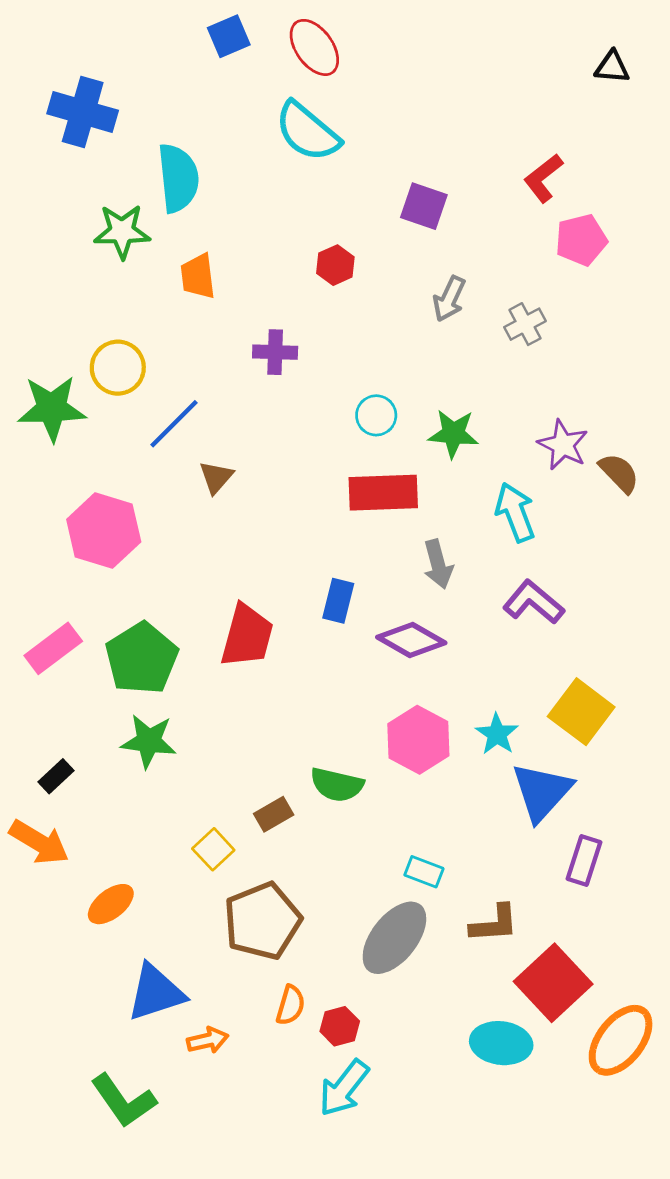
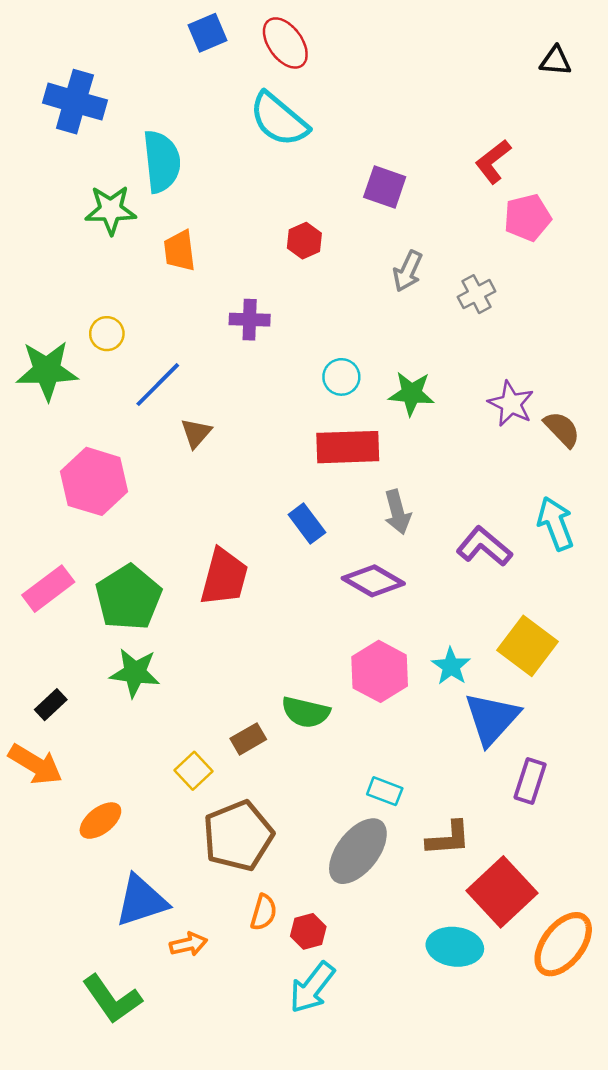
yellow circle: (118, 368) -> (107, 334), size x0.7
cyan arrow: (515, 512) -> (556, 524), moved
blue rectangle: (338, 601) -> (307, 524), moved, turned -51

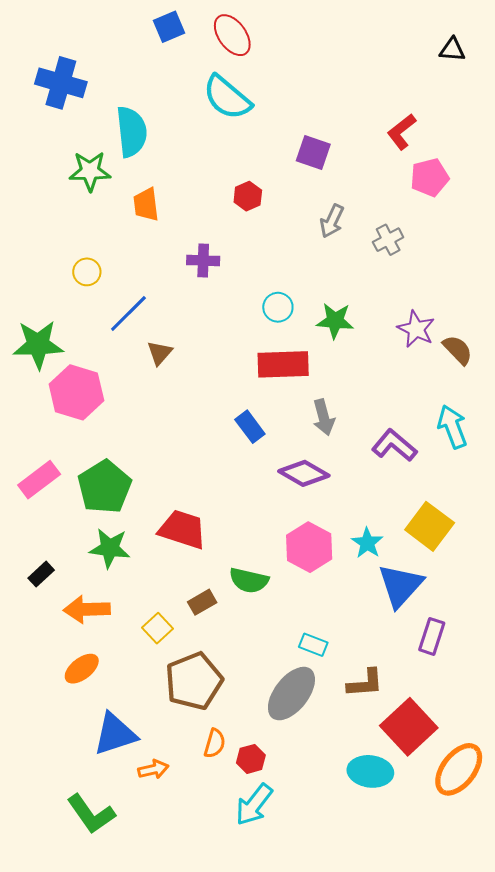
green star: (47, 371) -> (38, 345), moved
red trapezoid: (224, 577) -> (182, 529), moved, turned -87
orange arrow: (35, 764) -> (87, 609), moved, turned 147

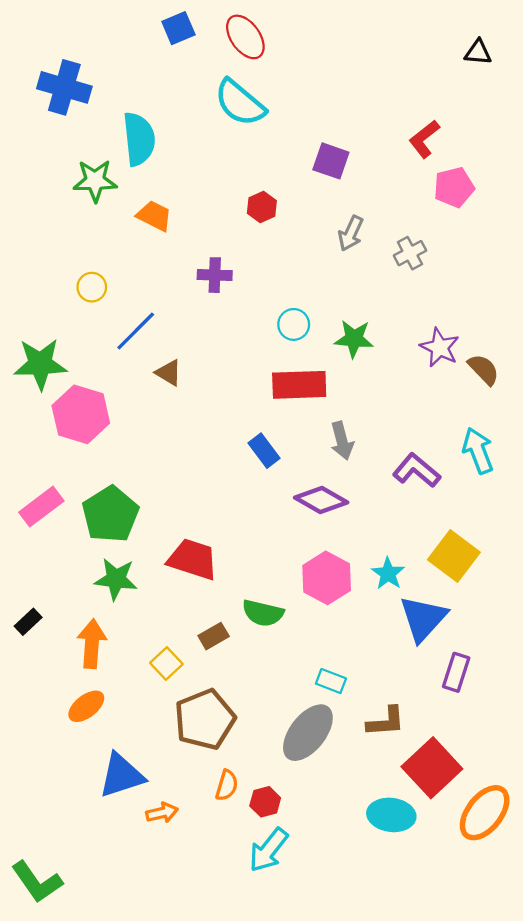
orange trapezoid: (146, 204) -> (154, 216), turned 124
brown triangle: (160, 353) -> (169, 373), turned -40
black rectangle: (41, 574) -> (28, 622), moved
orange arrow: (87, 609) -> (92, 644), turned 96
green L-shape: (91, 814) -> (37, 882), moved

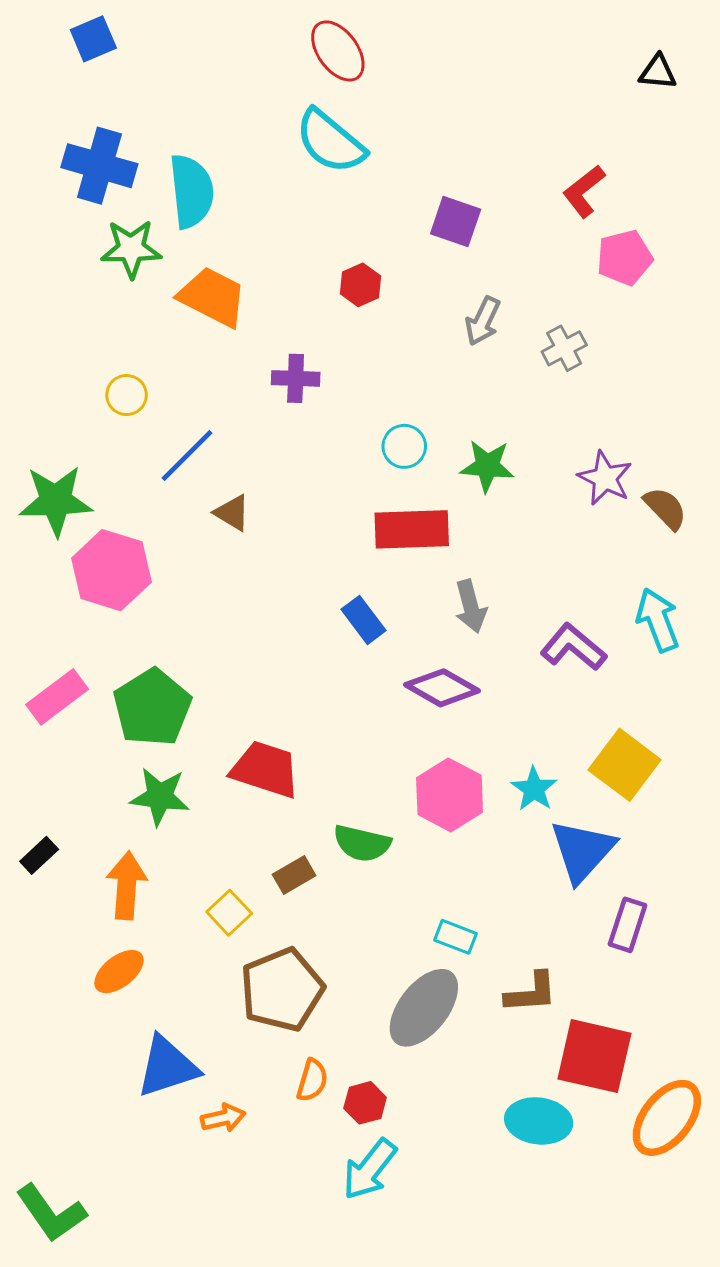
blue square: (178, 28) -> (93, 39), moved
blue cross: (64, 87) -> (99, 166), moved
orange trapezoid: (154, 216) -> (213, 297), size x1.4
red square: (432, 768) -> (594, 1056), turned -34

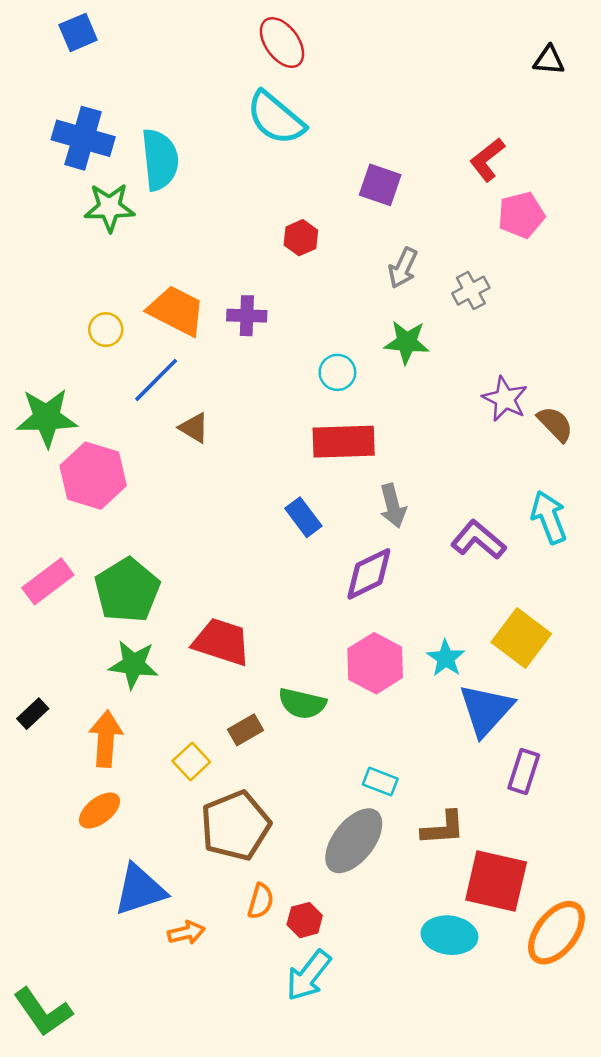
orange trapezoid: (213, 297) -> (176, 311), moved
green star: (487, 466) -> (407, 342), moved
purple diamond: (442, 688) -> (369, 574), turned -56

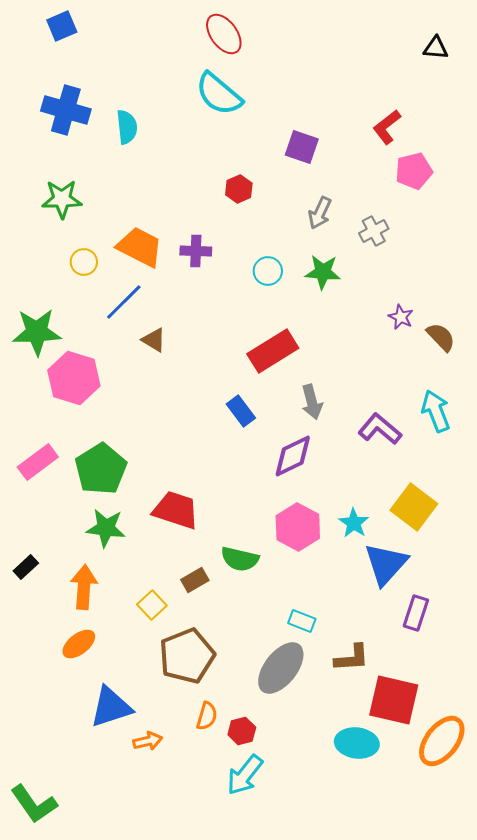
cyan semicircle: (160, 160) -> (127, 127), size x0.7
green star: (110, 207) -> (62, 199), moved
cyan circle: (337, 372) -> (268, 271), moved
purple star: (505, 399) -> (401, 317), size x0.7
red rectangle: (344, 442) -> (273, 351), turned -30

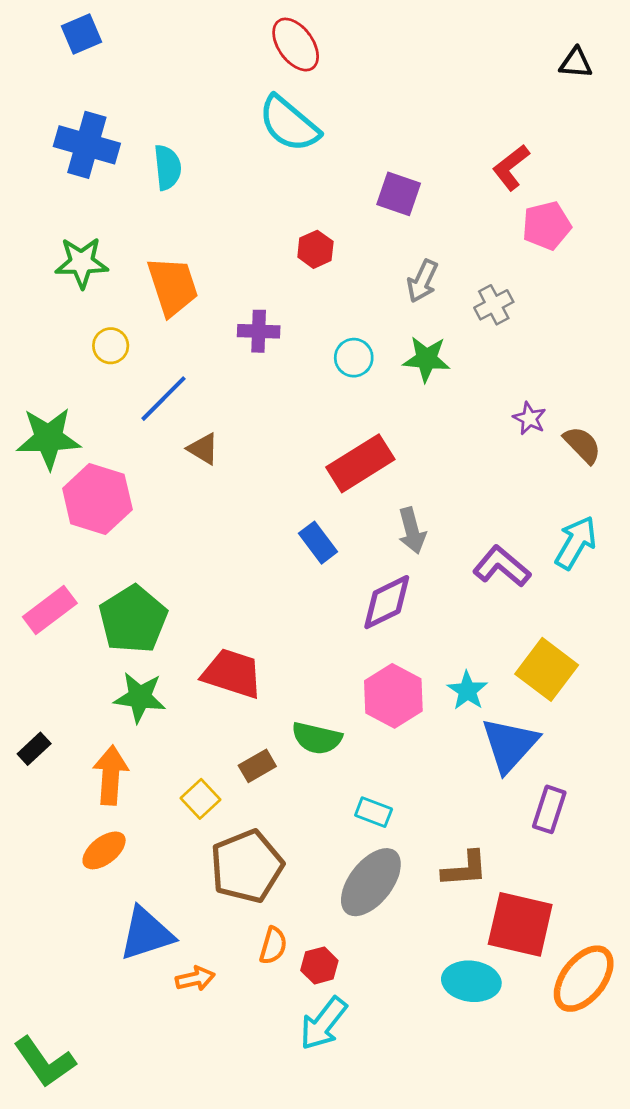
orange trapezoid: (140, 247) -> (173, 286), moved, turned 45
cyan arrow: (436, 411) -> (576, 543), turned 51
cyan rectangle: (302, 621) -> (374, 812), moved

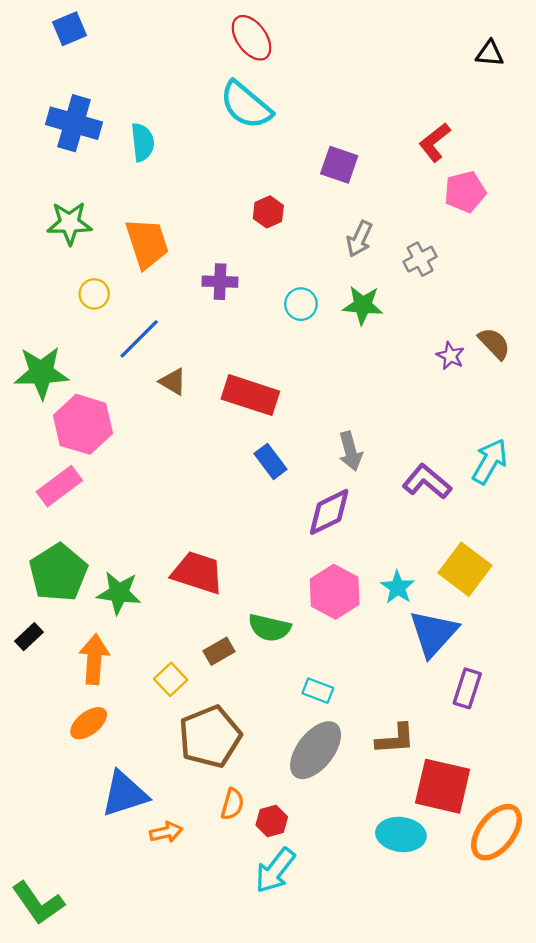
brown semicircle: (582, 445) -> (494, 343), moved
red rectangle: (360, 463) -> (250, 395), moved, turned 50
pink rectangle: (50, 610) -> (59, 486), moved
green pentagon: (133, 619) -> (58, 573), moved

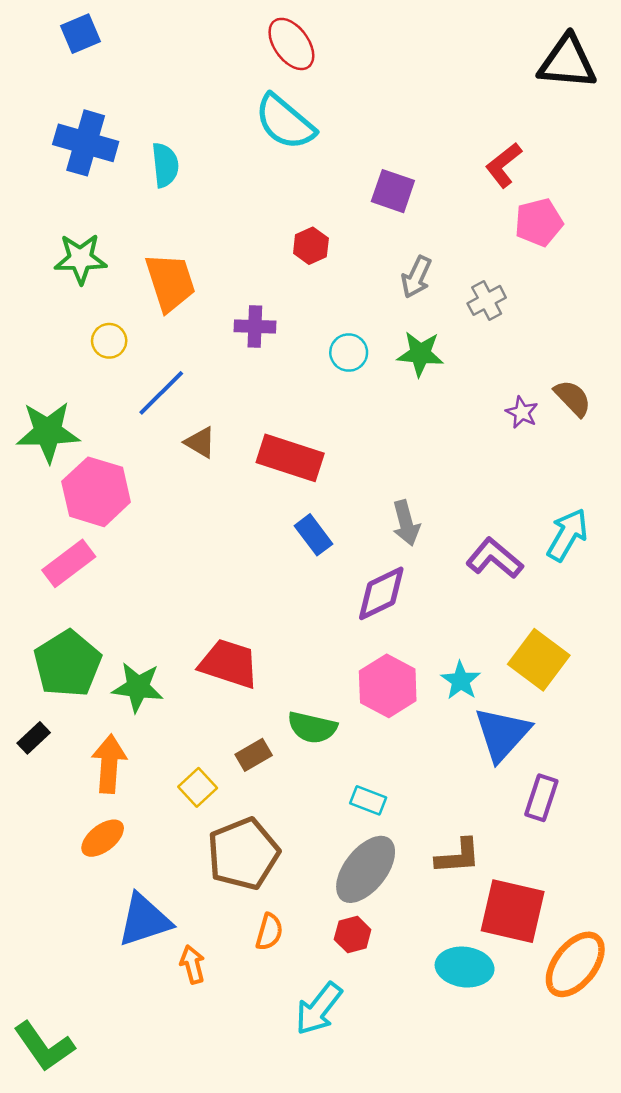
black triangle: (490, 53) -> (567, 62), size x1.8
red hexagon: (272, 821) -> (353, 934), moved
orange arrow: (166, 832) -> (192, 964), turned -92

